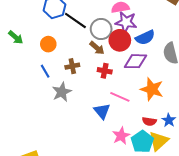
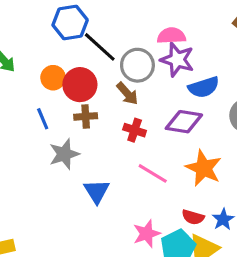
red circle: (120, 40) -> (80, 85), moved
blue triangle: (102, 111) -> (97, 191), moved

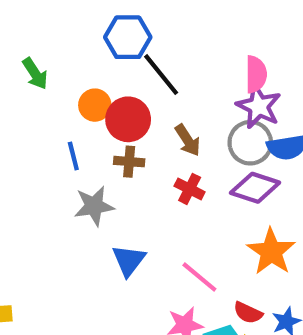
pink semicircle: (171, 36) -> (256, 74), turned 84
gray circle: (137, 65) -> (250, 143), moved
pink line: (153, 173) -> (199, 277), moved

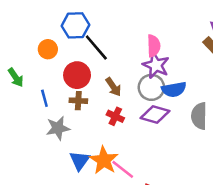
green arrow: (35, 74) -> (16, 77), moved
orange circle: (95, 105) -> (48, 49), moved
orange star: (271, 252) -> (104, 160), moved

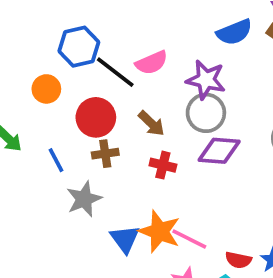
pink semicircle: (154, 46) -> (152, 63), moved, turned 80
blue semicircle: (174, 89) -> (234, 32), moved

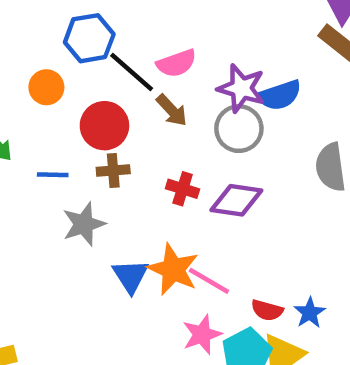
blue semicircle: (234, 32) -> (279, 95), moved
brown arrow: (151, 123) -> (172, 110), moved
purple diamond: (219, 151) -> (236, 200), moved
blue line: (56, 160) -> (53, 175), turned -65

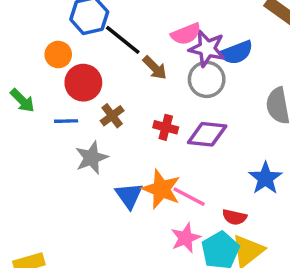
pink semicircle: (176, 63) -> (186, 34), moved
red circle: (104, 126) -> (83, 83), moved
brown cross: (113, 171) -> (112, 116), turned -30
blue star: (310, 313) -> (265, 178), moved, size x1.4

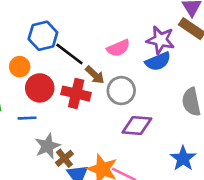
purple star: (207, 49) -> (161, 40), moved
gray circle: (207, 79) -> (121, 91), moved
brown cross: (112, 116) -> (64, 158), moved
red cross: (166, 127) -> (76, 94), moved, size x1.5

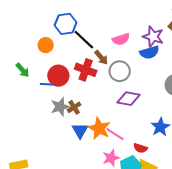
red circle: (40, 88) -> (58, 76), moved
brown cross: (64, 158) -> (74, 107), moved

